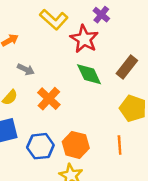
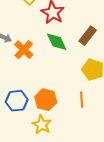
orange cross: (49, 99) -> (24, 50), moved

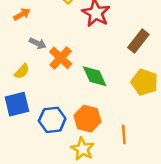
green diamond: (57, 42) -> (95, 76), moved
orange line: (82, 100) -> (124, 134), moved

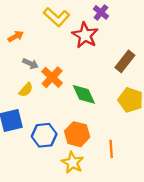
yellow semicircle: (22, 71) -> (26, 90), moved

